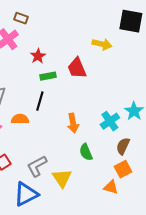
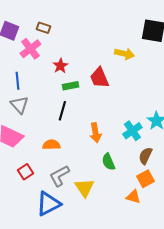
orange semicircle: (20, 119) -> (51, 145), moved

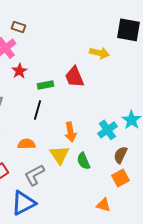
red star: (60, 66) -> (19, 71), moved
yellow triangle: (84, 188) -> (59, 155), moved
orange triangle: (133, 197) -> (103, 205), moved

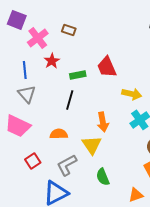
brown rectangle: (18, 27) -> (69, 30), moved
yellow arrow: (99, 53) -> (132, 94), moved
green semicircle: (83, 161) -> (103, 177), moved
orange triangle: (103, 205) -> (136, 195), turned -35

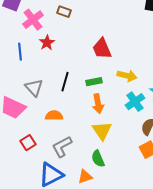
green rectangle: (78, 75) -> (94, 82), moved
gray triangle: (27, 94) -> (34, 88), moved
yellow triangle: (92, 145) -> (102, 131), moved
orange triangle: (136, 195) -> (85, 177), moved

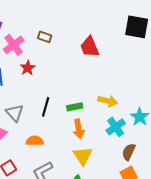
red trapezoid: (102, 49) -> (90, 47), moved

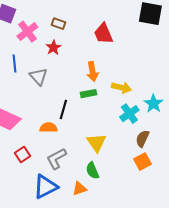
red star: (28, 68) -> (53, 48), moved
black line: (46, 107) -> (63, 110), moved
gray triangle: (15, 113) -> (38, 77), moved
orange arrow: (79, 129) -> (92, 72), moved

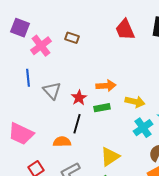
red trapezoid: (103, 34) -> (125, 30), moved
red star: (53, 48) -> (79, 98), moved
orange arrow: (92, 72) -> (106, 86), turned -84
yellow triangle: (96, 143) -> (110, 157), turned 30

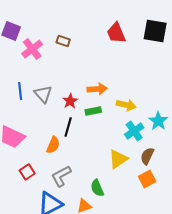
blue line: (28, 78) -> (20, 91), moved
orange semicircle: (62, 142) -> (53, 145), turned 114
yellow triangle: (110, 157) -> (118, 159), moved

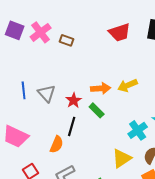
red trapezoid: (116, 33) -> (120, 32), turned -85
pink cross: (32, 49) -> (41, 32), moved
yellow arrow: (126, 105) -> (128, 85), moved, turned 144
green rectangle: (93, 111) -> (97, 110), turned 56

